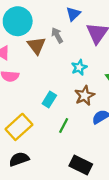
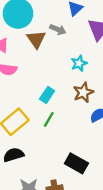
gray arrow: (57, 35) -> (58, 30), turned 140
green line: (64, 125) -> (49, 119), moved

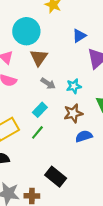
gray arrow: (58, 30) -> (48, 84), moved

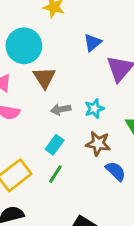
gray arrow: (48, 84) -> (61, 109), turned 144
brown star: (73, 113) -> (98, 144), turned 30
blue semicircle: (84, 136) -> (116, 171), turned 70

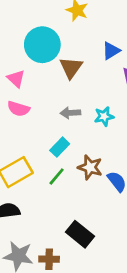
brown triangle: (44, 78) -> (71, 68), moved
brown star: (98, 144) -> (90, 167), moved

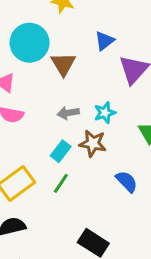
brown star: (90, 167) -> (93, 143), moved

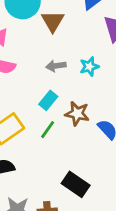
brown star: (93, 143) -> (77, 114), moved

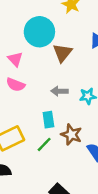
cyan rectangle: (48, 100) -> (48, 120), turned -56

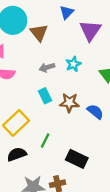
green line: (44, 144) -> (45, 141), moved

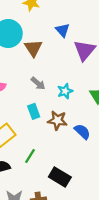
blue triangle: (67, 12) -> (63, 30), turned -32
cyan star: (73, 64) -> (65, 91), moved
gray arrow: (47, 67) -> (38, 83), turned -128

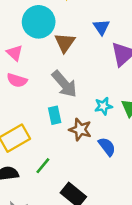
gray arrow: (38, 83) -> (64, 84), size x1.6
cyan star: (65, 91) -> (103, 106), moved

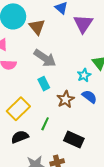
cyan star: (103, 106) -> (84, 75), moved
brown star: (80, 130) -> (66, 99), moved, turned -30

